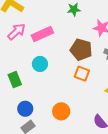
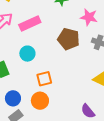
orange square: (82, 74) -> (44, 79), moved, turned -35
orange circle: (61, 111) -> (40, 101), moved

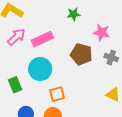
cyan circle: (27, 54) -> (40, 69), size x1.5

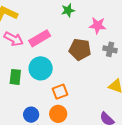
pink arrow: (16, 37) -> (14, 39), turned 78
green rectangle: (15, 85) -> (15, 77), moved, turned 35

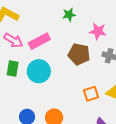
green rectangle: (15, 77) -> (13, 68), moved
orange square: (60, 92) -> (91, 94), moved

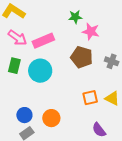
pink star: (98, 31) -> (91, 32), moved

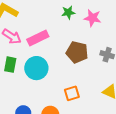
pink star: (91, 32) -> (92, 18), moved
orange square: (90, 98) -> (72, 93), moved

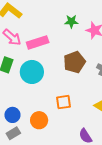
brown pentagon: (77, 52) -> (74, 62), turned 30

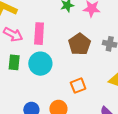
pink rectangle: (38, 42) -> (39, 34), turned -55

